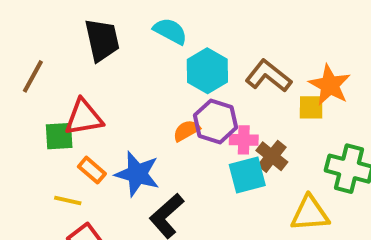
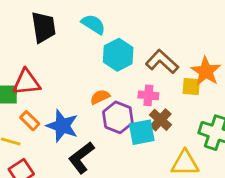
purple hexagon: (215, 121) -> (118, 117), moved
pink cross: (244, 140) -> (148, 95), moved

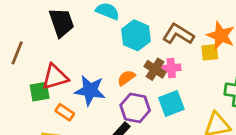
purple hexagon: (118, 117) -> (135, 108), moved
brown cross: (161, 120) -> (155, 69), moved
blue star: (62, 126) -> (90, 90), moved

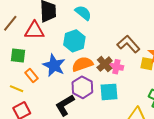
cyan hexagon: (136, 35) -> (74, 41), moved
red triangle: (55, 77) -> (34, 31), moved
orange semicircle: (126, 78) -> (82, 64), size x1.5

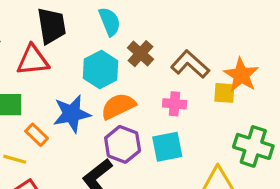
cyan semicircle: (83, 13) -> (110, 22), turned 36
brown cross: (105, 64) -> (141, 54), moved
blue star: (54, 65) -> (72, 114), turned -30

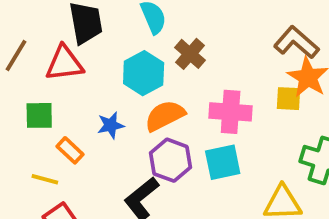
brown L-shape: (190, 64) -> (296, 42), moved
pink cross: (175, 104) -> (231, 112), size x1.5
blue star: (72, 114) -> (111, 125), size x0.6

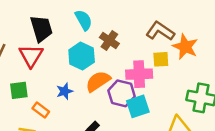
brown L-shape: (296, 42) -> (160, 31), moved
red triangle: (64, 63) -> (31, 56), turned -45
yellow square: (289, 99) -> (161, 59), moved
purple hexagon: (170, 160) -> (122, 93), moved

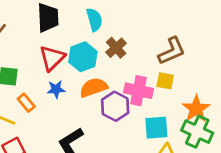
brown L-shape: (160, 31) -> (172, 51), turned 108
orange star: (185, 47) -> (196, 109), moved
red triangle: (31, 56) -> (52, 58), moved
cyan square: (138, 106) -> (156, 128), moved

